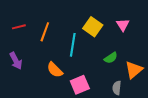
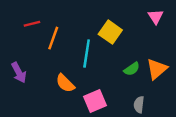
pink triangle: (123, 25) -> (156, 17), moved
red line: (19, 27) -> (32, 24), moved
orange triangle: (134, 70) -> (157, 69), moved

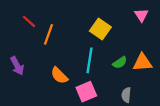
red line: (32, 24) -> (29, 21), turned 56
cyan line: (87, 54) -> (90, 60), moved
orange triangle: (157, 69) -> (142, 63), turned 36

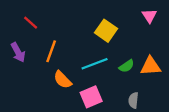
orange line: (48, 34) -> (51, 51), moved
cyan line: (90, 60) -> (95, 64), turned 60
purple arrow: (17, 66) -> (18, 52), moved

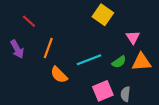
pink triangle: (149, 16) -> (133, 37), moved
yellow square: (106, 31) -> (103, 15), moved
pink square: (91, 97) -> (103, 91), moved

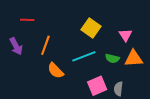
yellow square: (103, 15) -> (91, 28), moved
red line: (29, 21) -> (27, 20), turned -40
green semicircle: (119, 62) -> (112, 58), turned 48

